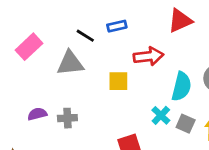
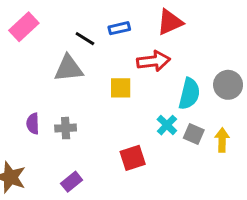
red triangle: (180, 21) -> (170, 22), moved
pink rectangle: (29, 47) -> (24, 27), moved
purple semicircle: (37, 114) -> (33, 124), turned -78

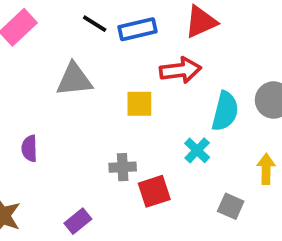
blue rectangle: (119, 28) -> (137, 29), size x1.4
black line: (85, 39) -> (95, 24), moved
gray cross: (66, 128) -> (123, 167), moved
gray square: (194, 134) -> (231, 206), moved

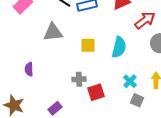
red arrow: (180, 70) -> (145, 20), moved, turned -30
cyan semicircle: (225, 111) -> (119, 47), moved
cyan cross: (197, 150) -> (130, 81), moved

